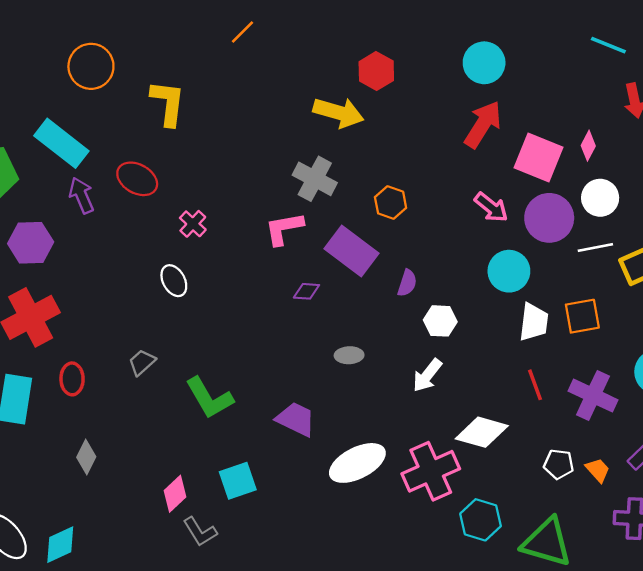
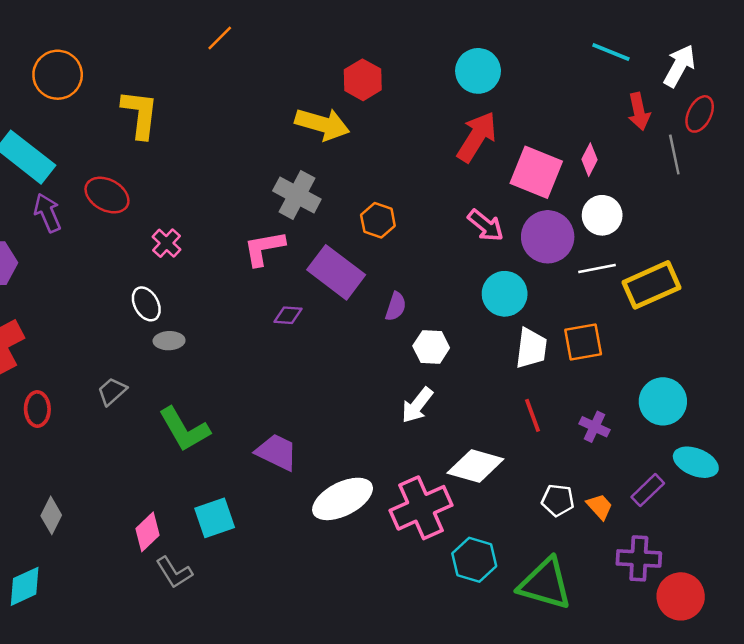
gray ellipse: (349, 355) -> (169, 341), moved
purple cross: (593, 395) -> (595, 427), size x0.6
gray diamond: (86, 457) -> (51, 515), moved

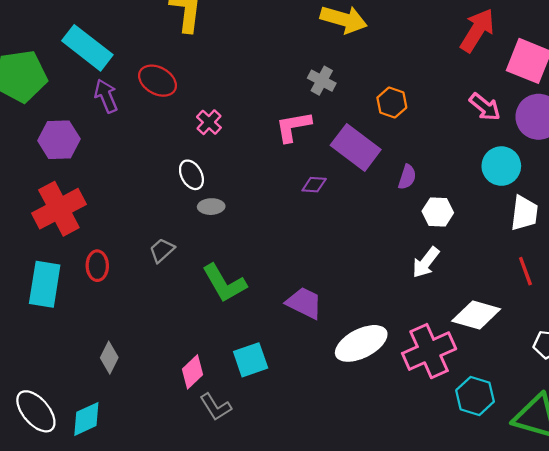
gray cross: (297, 195) -> (322, 81), size x0.7

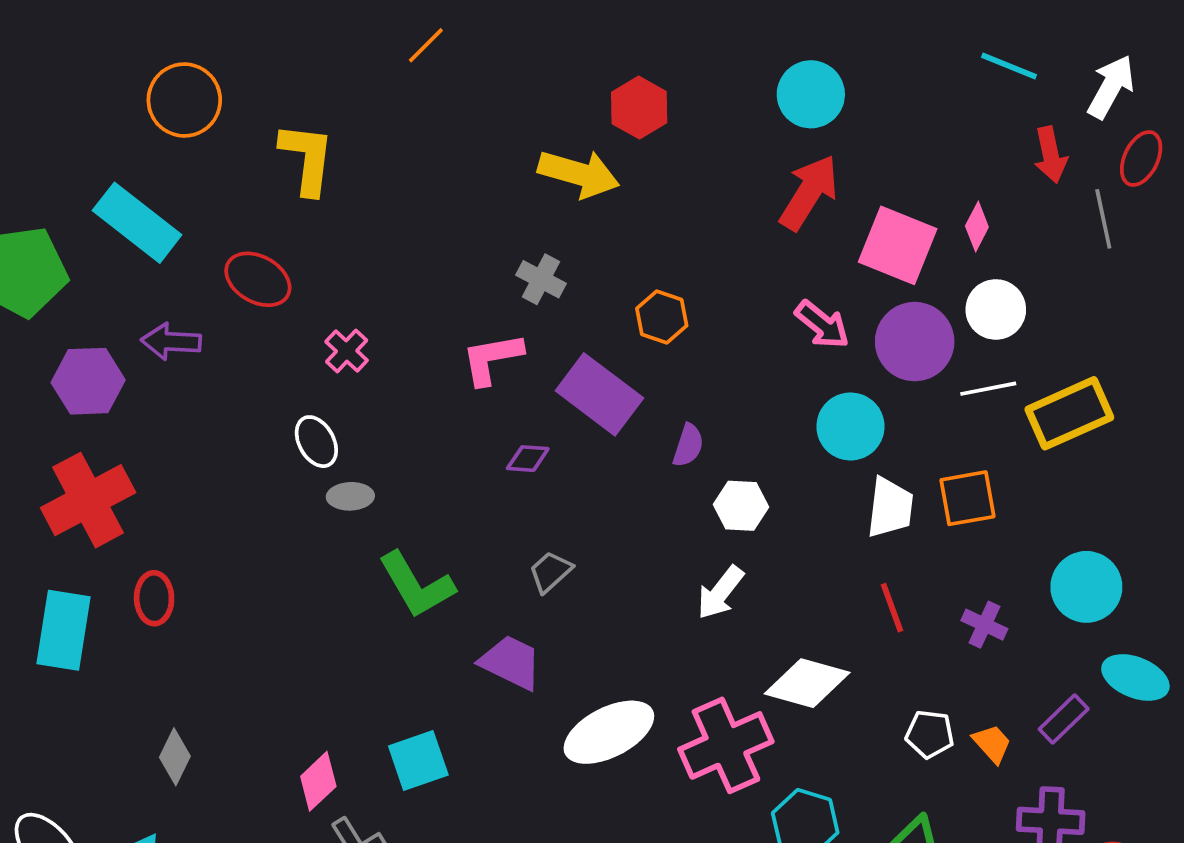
purple arrow: (106, 96) -> (171, 342), moved, turned -64
gray trapezoid: (162, 250) -> (550, 572), moved
green L-shape: (224, 283) -> (416, 585), moved

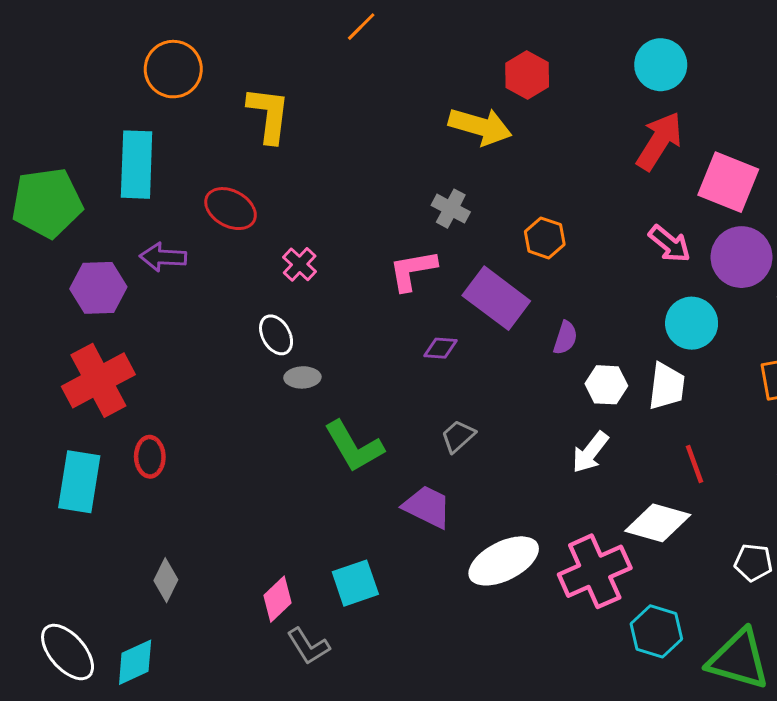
cyan rectangle: (137, 223) -> (137, 165), turned 54
white trapezoid: (890, 508) -> (667, 386), moved
red line: (892, 608) -> (695, 464), moved

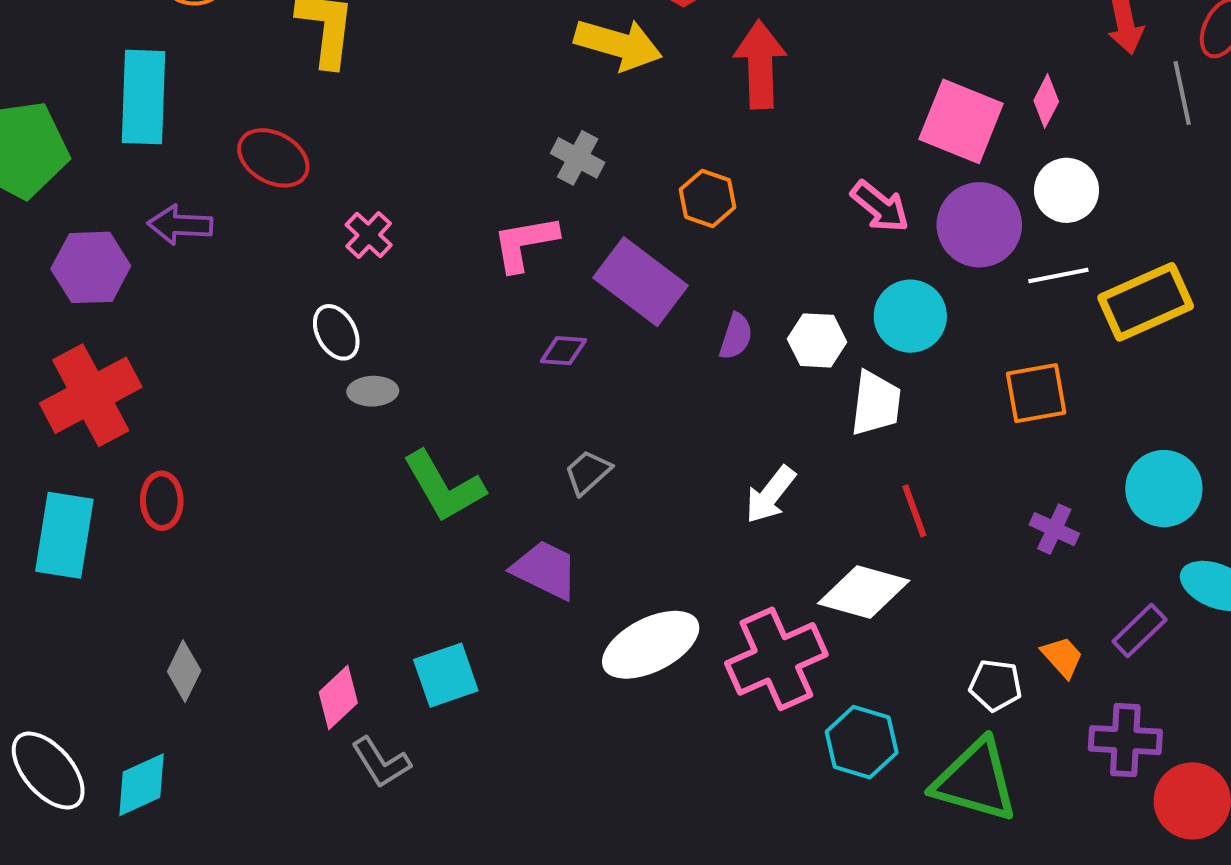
red arrow: (659, 141) -> (760, 65), moved, turned -34
white hexagon: (606, 385) -> (817, 340), moved
white pentagon: (753, 562) -> (996, 685), moved

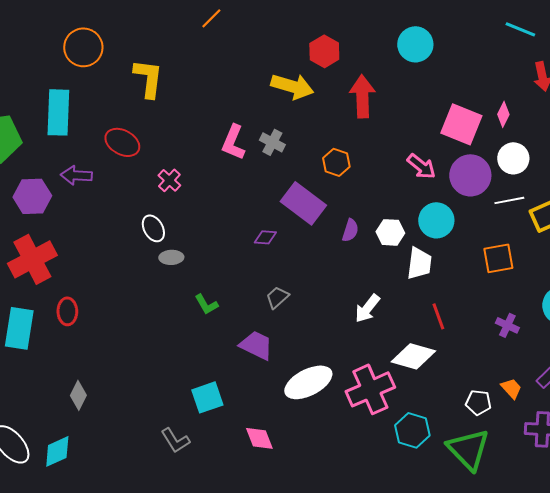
pink L-shape: (525, 243) -> (233, 142), moved, turned -57
green L-shape: (444, 487) -> (206, 304), size x0.6
pink diamond: (338, 697) -> (259, 438), moved, turned -68
green triangle: (975, 781) -> (468, 449), turned 30

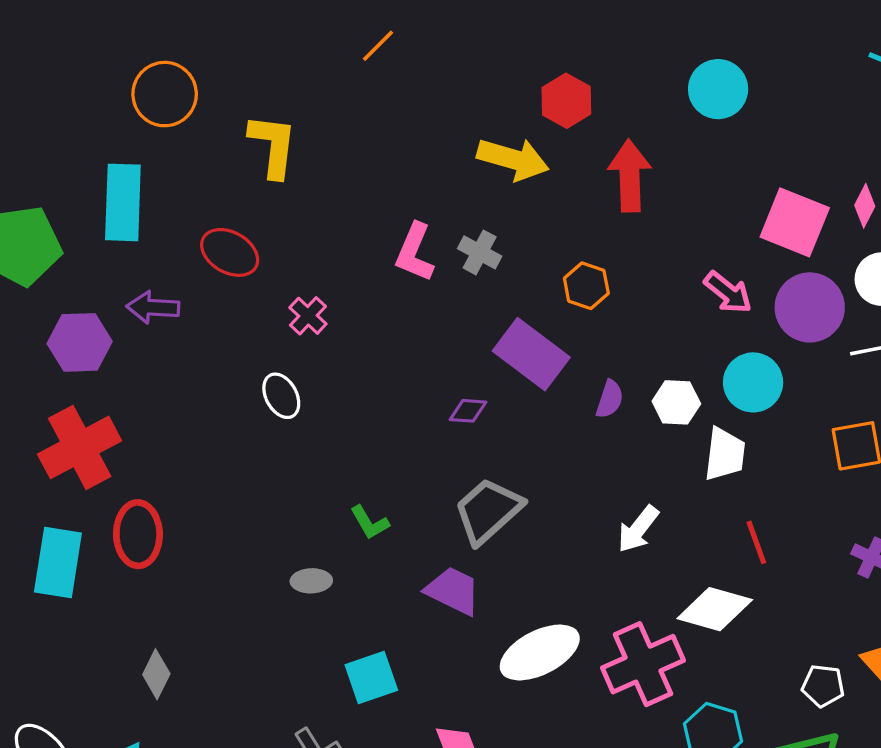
gray ellipse: (171, 257) -> (311, 581), moved
gray trapezoid: (277, 297) -> (488, 511), size x1.8
red ellipse: (67, 311) -> (138, 534), size x1.4

